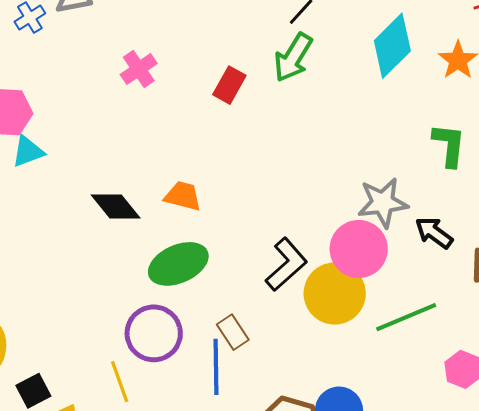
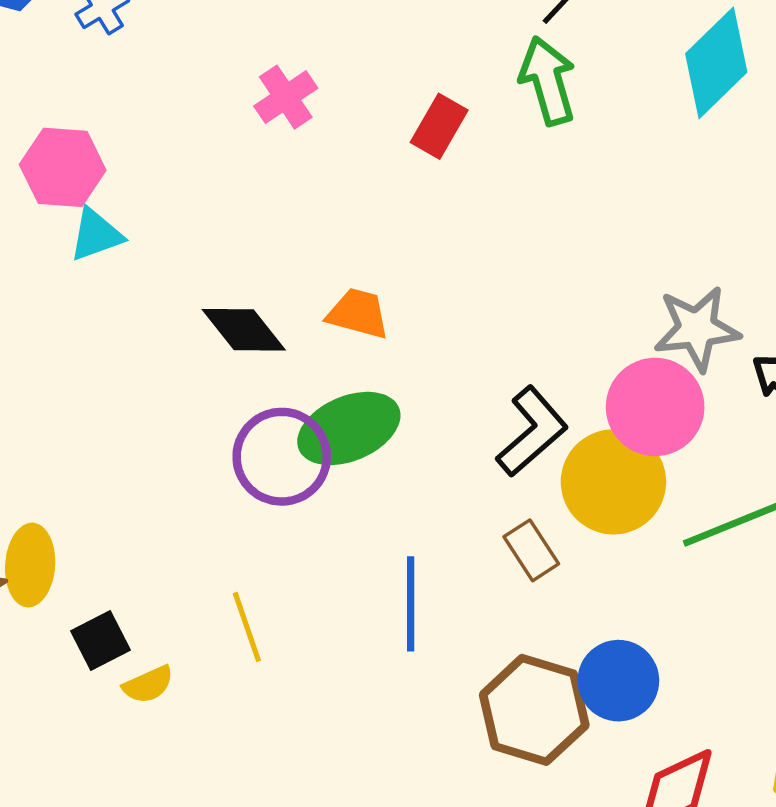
green arrow: (293, 57) -> (548, 81), turned 132
brown rectangle: (233, 332) -> (531, 550), moved
purple circle: (154, 333) -> (282, 457), moved

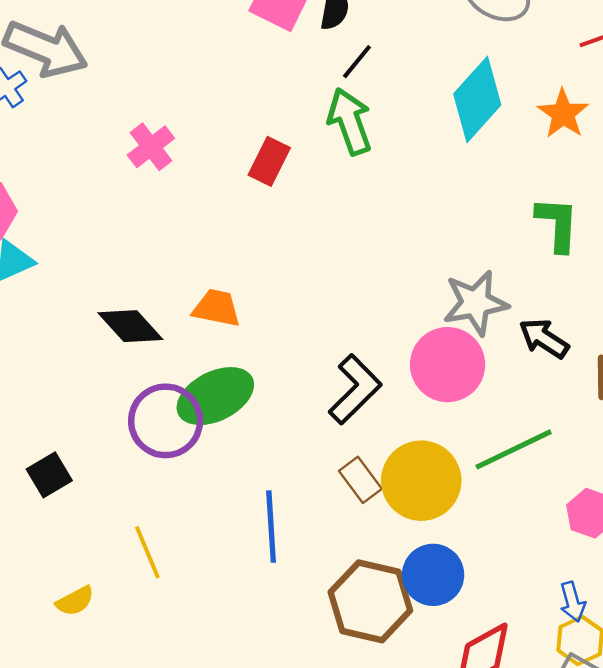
yellow circle: (613, 482) -> (421, 481), moved
black square: (100, 640) -> (49, 475), moved

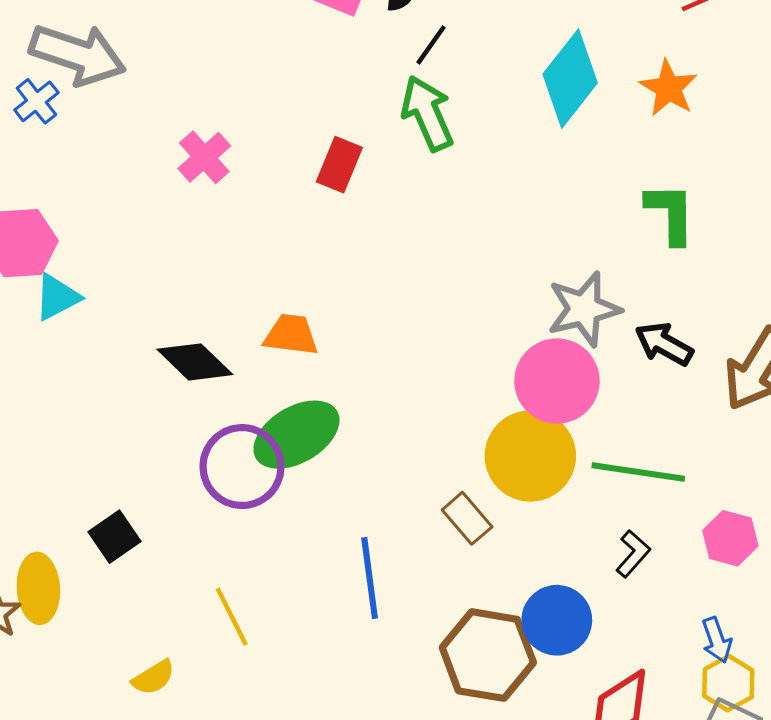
black L-shape: (355, 389) -> (633, 554), moved, size x0.6
green line: (514, 449) -> (638, 472), turned 38
yellow circle: (421, 481) -> (530, 456), moved

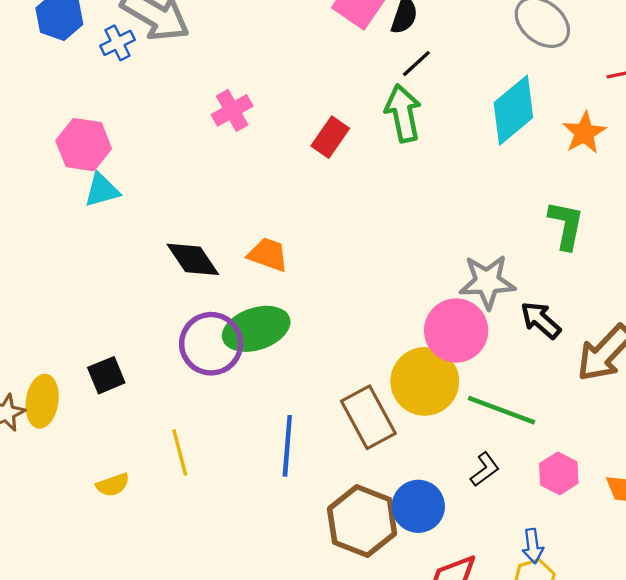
brown rectangle: (467, 518) -> (368, 417), size x1.6

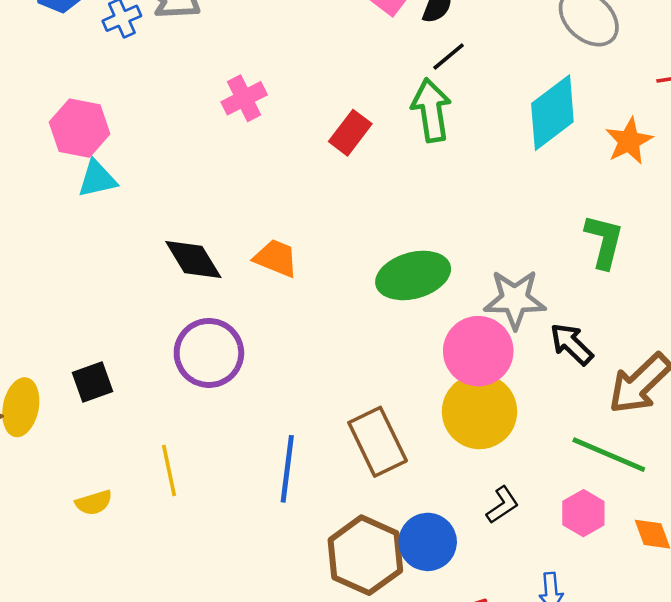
green ellipse: (256, 329) -> (413, 275), moved
yellow circle: (425, 381) -> (479, 412), moved
green line: (502, 410) -> (609, 455), moved

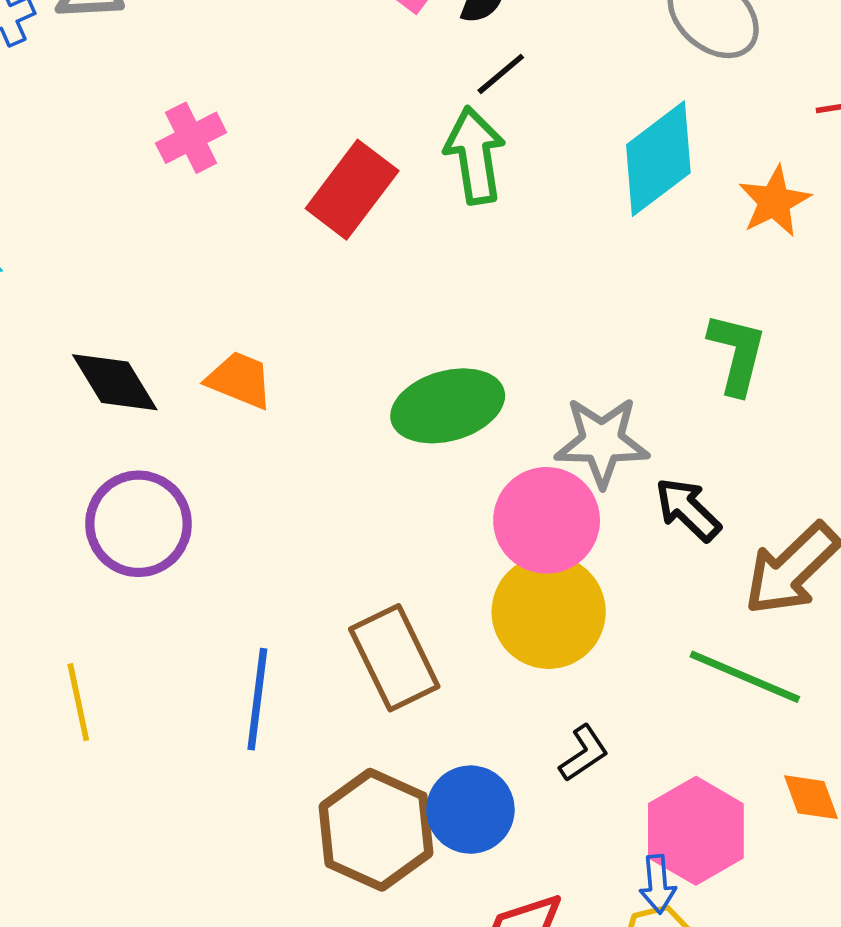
red rectangle: (350, 133) -> (352, 190), size x1.4
pink hexagon: (583, 513) -> (696, 831), moved, size x1.5

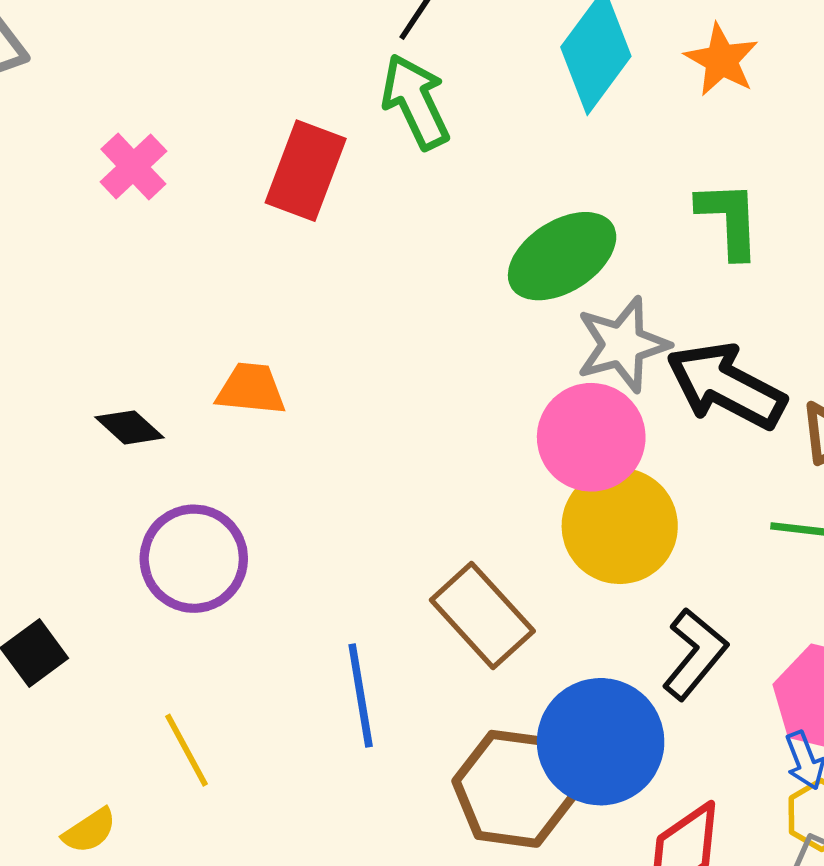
black diamond: (115, 382) -> (130, 427), size x0.7
green ellipse: (448, 406) -> (562, 256), moved
black arrow: (688, 509) -> (726, 386), size x1.6
black L-shape: (584, 753) -> (695, 654), size x1.5
blue circle: (470, 810) -> (601, 742), size x1.4

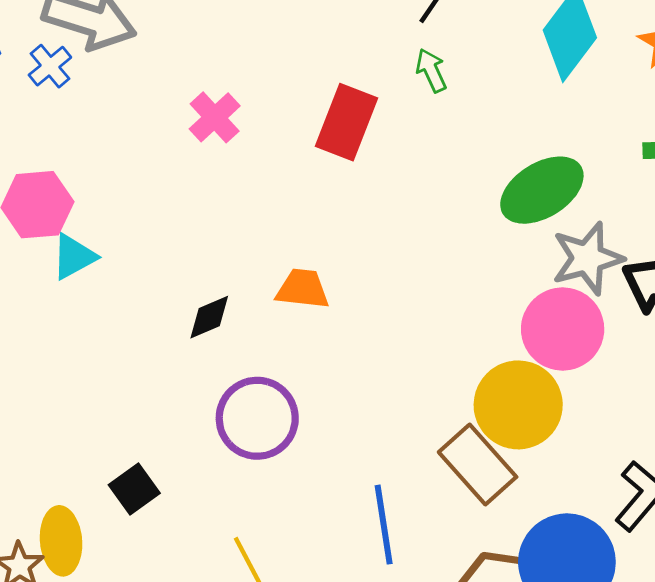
green arrow: (416, 102) -> (431, 70), size x0.6
black diamond: (130, 427) -> (209, 317), turned -66
yellow circle: (620, 526) -> (518, 405), moved

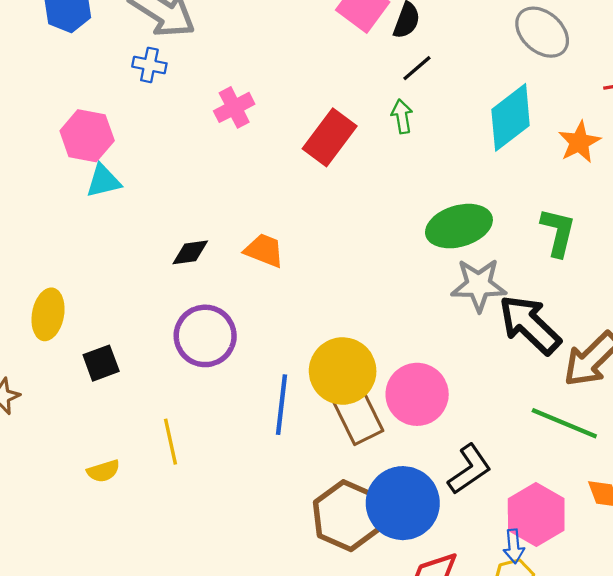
blue cross: (50, 66) -> (149, 65), moved, turned 36
pink circle: (563, 329) -> (417, 394), moved
yellow circle: (518, 405) -> (343, 371), moved
blue line: (384, 525) -> (281, 405), moved
yellow ellipse: (61, 541) -> (48, 314), moved

